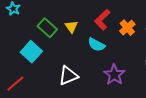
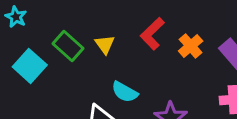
cyan semicircle: (96, 45) -> (125, 92), moved
cyan square: (31, 52) -> (30, 66), moved

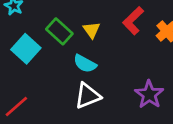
cyan semicircle: (125, 92) -> (85, 64), moved

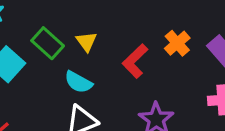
red L-shape: (133, 21) -> (135, 61), moved

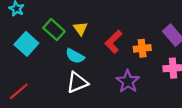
orange cross: (177, 43) -> (142, 48), moved, turned 35

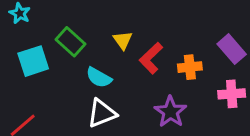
yellow triangle: (80, 28) -> (123, 40), moved
cyan square: (26, 44) -> (33, 61), turned 30

